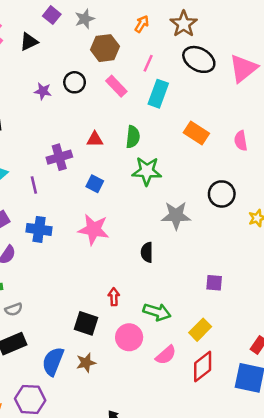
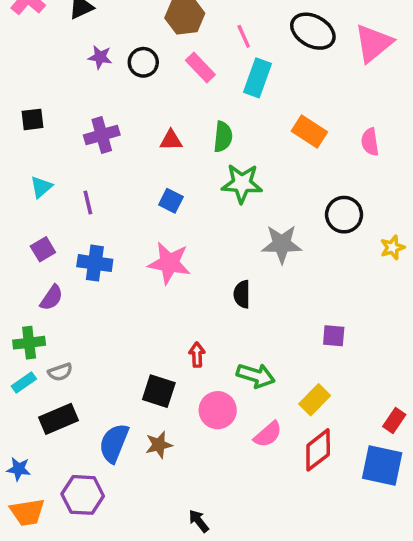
pink line: (148, 63) -> (244, 36), turned -48
purple star: (43, 91) -> (100, 57), moved
purple cross: (59, 157) -> (102, 135), moved

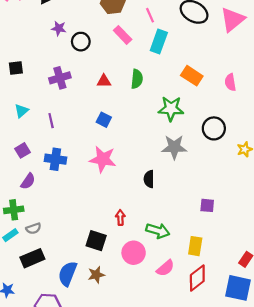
black circle: (143, 62) -> (81, 42), moved
green star: (242, 183) -> (171, 109), moved
yellow rectangle: (315, 400) -> (195, 246), turned -36

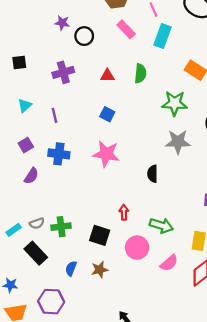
green cross: (14, 210) -> (61, 227), moved
black rectangle: (32, 258) -> (36, 253), turned 70
blue semicircle: (68, 274) -> (71, 268), size x0.6

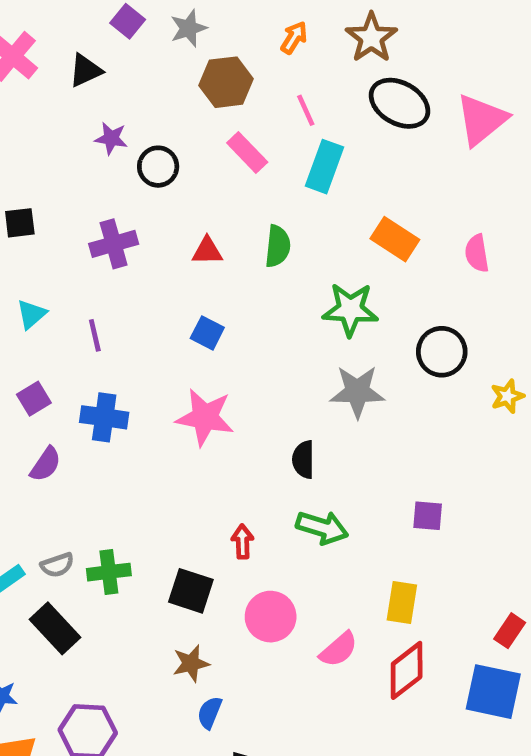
green arrow: (161, 226) -> (322, 527), moved
blue semicircle: (71, 268) -> (210, 713), moved

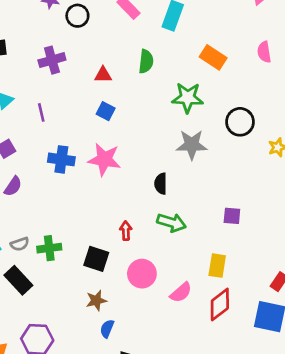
red triangle: (207, 251) -> (103, 75), moved
pink semicircle: (477, 253) -> (264, 52), moved
blue cross: (104, 417) -> (61, 159), moved

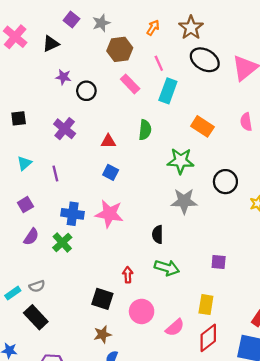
purple cross: (52, 60) -> (65, 129), turned -35
green cross: (49, 248) -> (62, 243), moved, turned -36

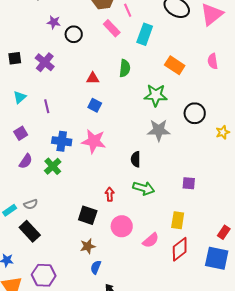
pink line: (159, 63) -> (128, 10), moved
purple cross: (65, 129) -> (45, 62), moved

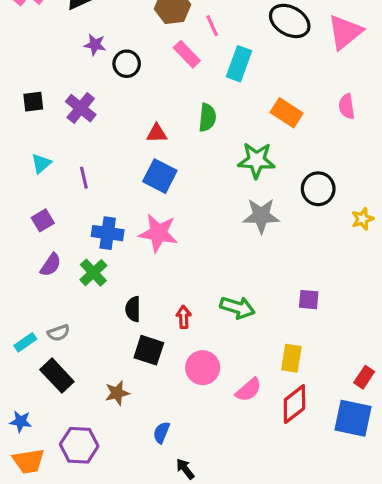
blue square: (95, 105) -> (160, 176), size x1.5
black semicircle: (136, 159) -> (133, 309), moved
brown star: (88, 246) -> (117, 393), moved

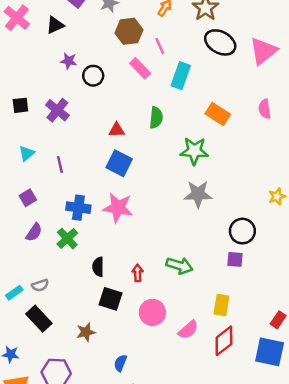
black circle: (318, 189) -> (242, 231), moved

